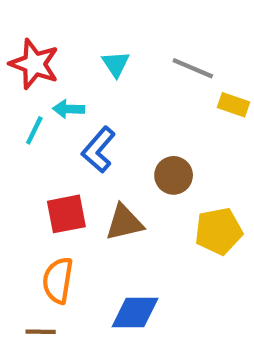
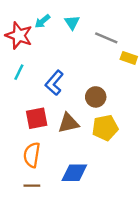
cyan triangle: (116, 64) -> (72, 22), moved
cyan arrow: (69, 109) -> (42, 21), moved, turned -42
yellow pentagon: (219, 231) -> (105, 128), moved
brown line: (41, 332) -> (32, 186), moved

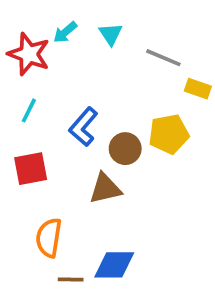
brown circle: (96, 97) -> (125, 149), moved
red square: (37, 118) -> (31, 169), moved
yellow pentagon: (105, 128) -> (169, 134), moved
brown line: (32, 186) -> (71, 279), moved

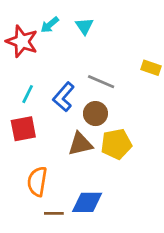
gray line: (163, 58) -> (101, 82), moved
cyan line: (29, 110) -> (28, 94), moved
yellow pentagon: (169, 134) -> (116, 144), moved

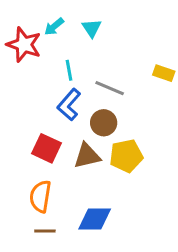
cyan line: (28, 94) -> (69, 70), moved, turned -36
red square: (23, 129) -> (46, 148), moved, turned 36
brown line: (54, 213) -> (45, 231), moved

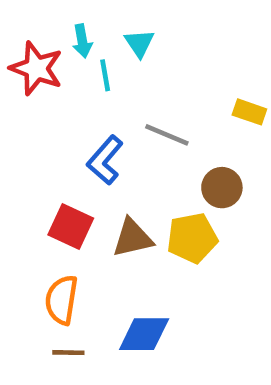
cyan arrow: (54, 27) -> (82, 41), turned -60
cyan line: (69, 70) -> (105, 75), moved
brown circle: (104, 123) -> (222, 188), moved

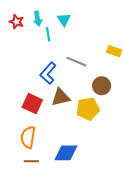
red star: (36, 68) -> (17, 22), moved, size x0.6
brown triangle: (133, 238) -> (61, 97), moved

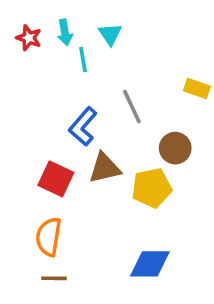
gray line: (76, 62) -> (132, 107), turned 42
blue diamond: (66, 153) -> (150, 264), moved

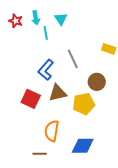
orange semicircle: (49, 237) -> (52, 131), moved
brown line: (54, 278) -> (40, 154), moved

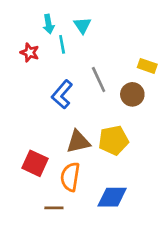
red star: (16, 21) -> (30, 52), moved
brown circle: (97, 82) -> (132, 94), moved
brown triangle: (58, 93) -> (78, 142), moved
red square: (31, 99) -> (35, 163), moved

